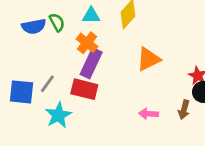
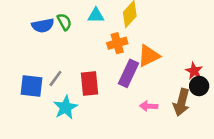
orange cross: (87, 43) -> (117, 43), moved, turned 36
purple rectangle: (91, 63) -> (129, 73), moved
red rectangle: (84, 89) -> (89, 83), turned 70
brown arrow: (184, 110) -> (181, 102), size x1.5

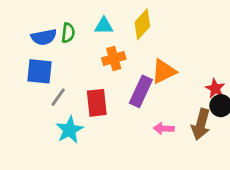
green semicircle: (64, 22) -> (68, 33), turned 36
orange cross: (117, 43) -> (114, 59), moved
blue square: (32, 86) -> (40, 71), moved

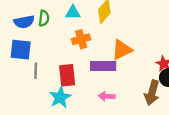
purple rectangle: (141, 91) -> (103, 66), turned 65
gray line: (58, 97) -> (36, 71), turned -35
pink arrow: (164, 128) -> (107, 96), moved
cyan star: (70, 130) -> (60, 97), moved

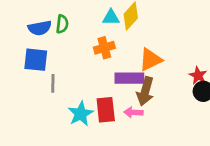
cyan triangle: (73, 12) -> (111, 17), moved
red rectangle: (67, 75) -> (106, 110), moved
brown arrow: (152, 93) -> (145, 91), moved

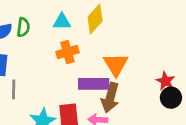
cyan triangle: (111, 17) -> (62, 22), moved
orange triangle: (151, 60) -> (116, 65), turned -35

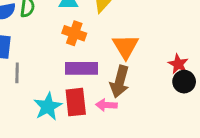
orange cross: (67, 52) -> (74, 33), turned 35
purple rectangle: (94, 84) -> (82, 68), moved

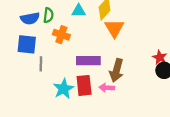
orange cross: (74, 33) -> (61, 35), moved
orange triangle: (125, 46) -> (114, 28), moved

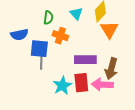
cyan triangle: (79, 11) -> (76, 14), turned 48
blue semicircle: (30, 18) -> (19, 35), moved
blue square: (27, 44) -> (39, 49), moved
pink arrow: (107, 88) -> (102, 85), size x1.5

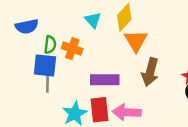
green semicircle: (48, 18) -> (50, 45), moved
blue semicircle: (19, 35) -> (27, 26), moved
brown arrow: (111, 69) -> (150, 72), moved

